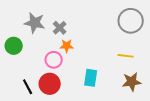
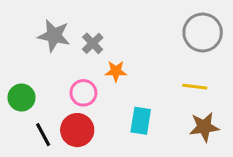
green circle: (14, 46) -> (21, 98), moved
orange star: (67, 46) -> (116, 71), moved

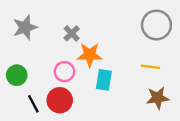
gray star: (54, 36) -> (25, 27), moved, turned -30
orange star: (116, 71) -> (90, 55), size x1.5
cyan rectangle: (141, 121) -> (104, 80), moved

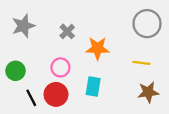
orange star: (90, 55) -> (98, 48), moved
cyan rectangle: (104, 80) -> (93, 87), moved

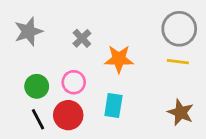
yellow line: (141, 63) -> (178, 62), moved
green circle: (16, 71) -> (37, 86), moved
brown star: (148, 92) -> (181, 112), turned 30

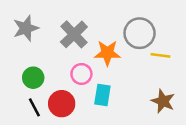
gray circle: (179, 29) -> (140, 33), moved
gray cross: (82, 38) -> (74, 34), size x1.6
pink circle: (74, 82) -> (81, 74), moved

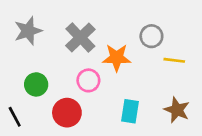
gray circle: (140, 33) -> (151, 36), size x0.7
cyan rectangle: (102, 95) -> (130, 111), moved
black line: (34, 107) -> (15, 117), moved

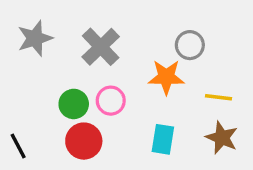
orange star: (117, 58) -> (166, 77), moved
yellow line: (174, 60) -> (218, 97), moved
green circle: (36, 84) -> (74, 104), moved

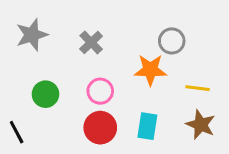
gray cross: (101, 47) -> (91, 42), size x0.7
green circle: (74, 104) -> (45, 94), moved
red circle: (84, 141) -> (100, 128), moved

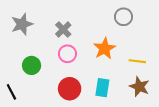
gray circle: (172, 41) -> (124, 17), moved
orange star: (150, 70) -> (104, 49), turned -30
pink circle: (100, 91) -> (67, 54), moved

